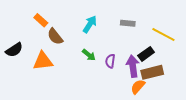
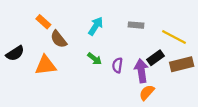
brown rectangle: (152, 72) -> (182, 64), moved

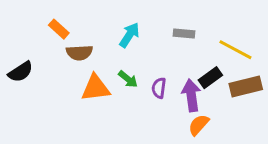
brown semicircle: (59, 39) -> (79, 53), turned -54
orange triangle: (46, 65) -> (96, 88), moved

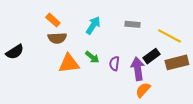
orange rectangle: (59, 29) -> (53, 20), moved

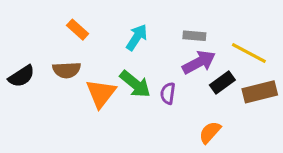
brown semicircle: (57, 38) -> (67, 70), moved
green arrow: (92, 57) -> (135, 84), size x1.5
orange triangle: (69, 63) -> (101, 93), turned -45
purple arrow: (138, 69) -> (199, 62), moved, turned 70

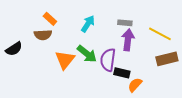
purple arrow: (199, 62) -> (128, 40), turned -55
brown semicircle: (67, 70) -> (43, 35), moved
black rectangle: (222, 82) -> (122, 73), moved, turned 49
purple semicircle: (168, 93) -> (108, 60), size x1.6

